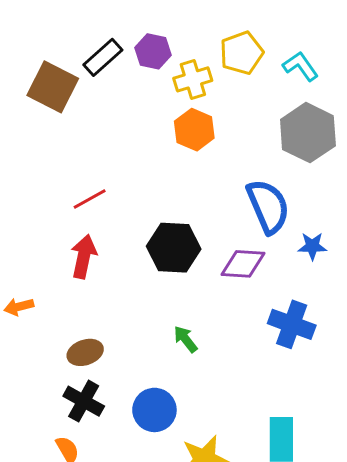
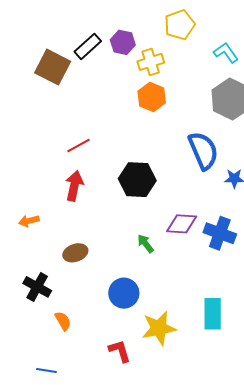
yellow pentagon: (242, 53) -> (180, 25), moved
purple diamond: (243, 264) -> (182, 224), moved
black cross: (84, 401) -> (37, 287), moved

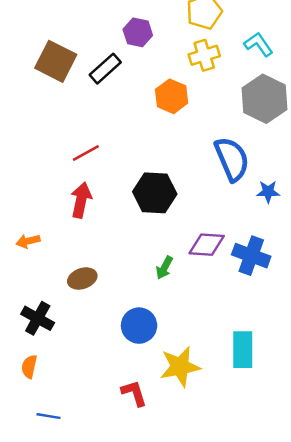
black rectangle: (88, 46) -> (105, 69), moved
yellow cross: (151, 62) -> (204, 55), moved
green arrow: (146, 244) -> (164, 268), turned -114
orange semicircle: (63, 321) -> (29, 367), moved, turned -138

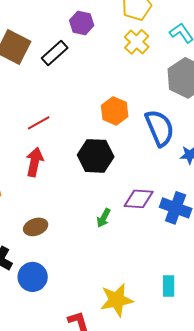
yellow cross: (204, 55) -> (137, 42), turned -30
orange hexagon: (172, 96) -> (115, 111), moved
blue circle: (139, 326) -> (33, 277), moved
cyan rectangle: (243, 350) -> (169, 286), size x0.7

